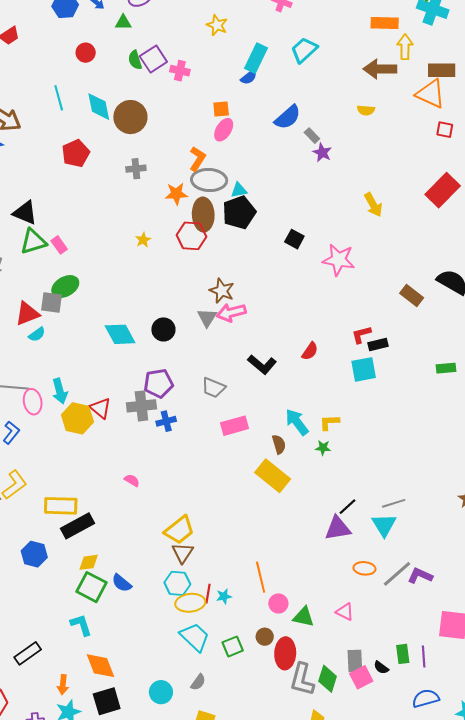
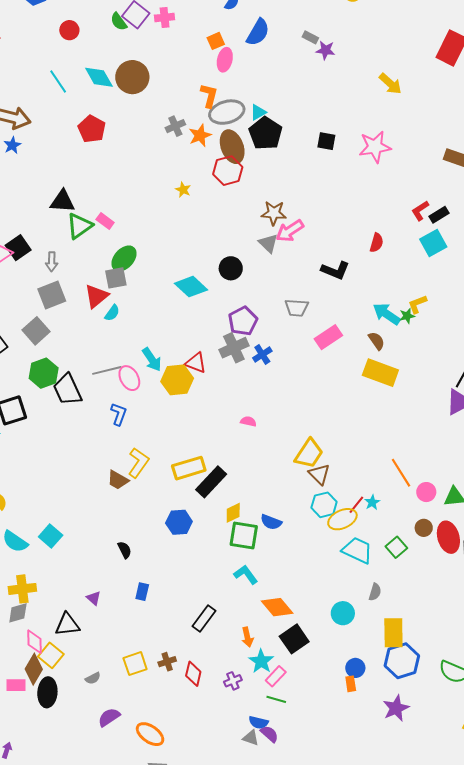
blue semicircle: (288, 117) -> (258, 32), moved
gray cross: (136, 169) -> (175, 126), moved
green star: (323, 448) -> (407, 316), moved
red line: (208, 594) -> (356, 505), turned 48

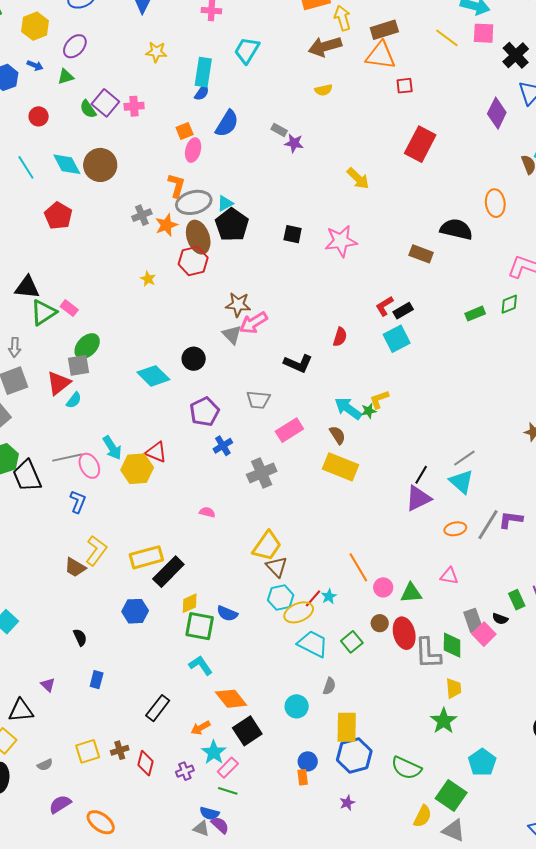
gray cross: (234, 348) -> (262, 473), moved
orange arrow: (247, 637) -> (201, 728), turned 72
purple star: (396, 708) -> (347, 803), size x0.6

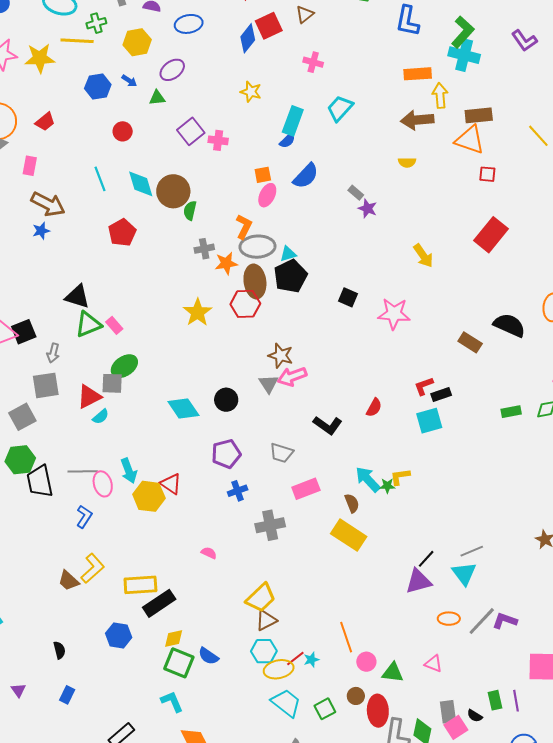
green semicircle: (88, 109) -> (190, 211), moved, turned 36
yellow star: (148, 279) -> (198, 312), size x1.8
brown triangle: (277, 567) -> (266, 620), turned 35

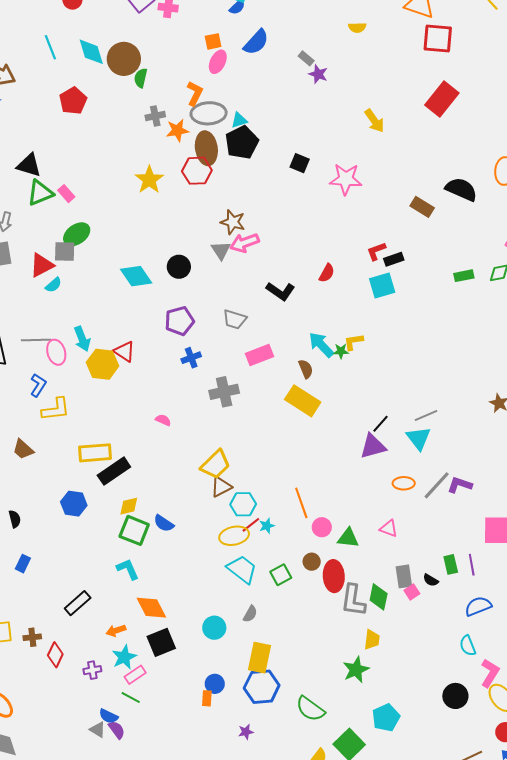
red square: (487, 174) -> (438, 39), size x1.8
yellow L-shape: (92, 568) -> (56, 409), moved, turned 36
cyan hexagon: (264, 651) -> (243, 504), moved
pink square: (456, 727) -> (412, 592), size x0.7

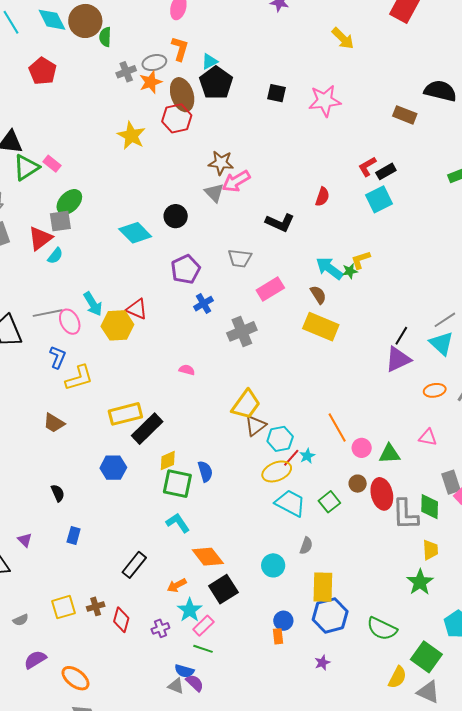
orange L-shape: (195, 93) -> (180, 49), moved
gray ellipse: (209, 113) -> (154, 63), moved, size x0.7
blue semicircle: (164, 523) -> (205, 471), turned -130

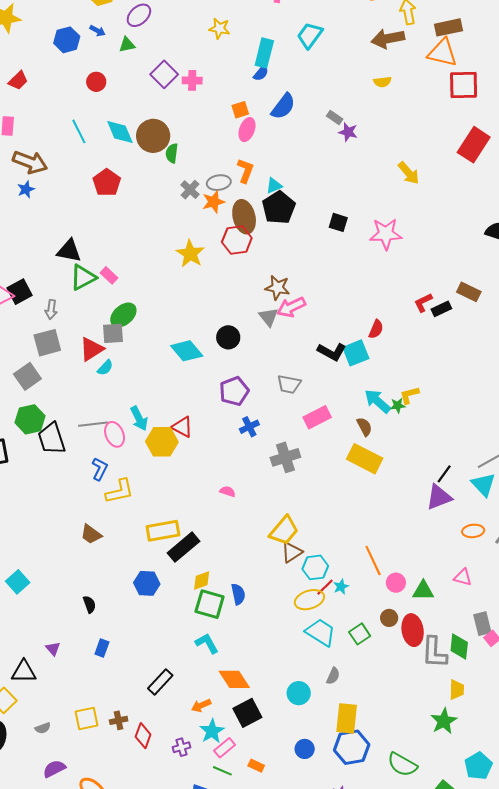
gray cross: (126, 72) -> (190, 190), turned -30
brown rectangle: (405, 115) -> (469, 292), moved
cyan square: (379, 199) -> (356, 353), moved
orange rectangle: (278, 636) -> (256, 766), moved, turned -63

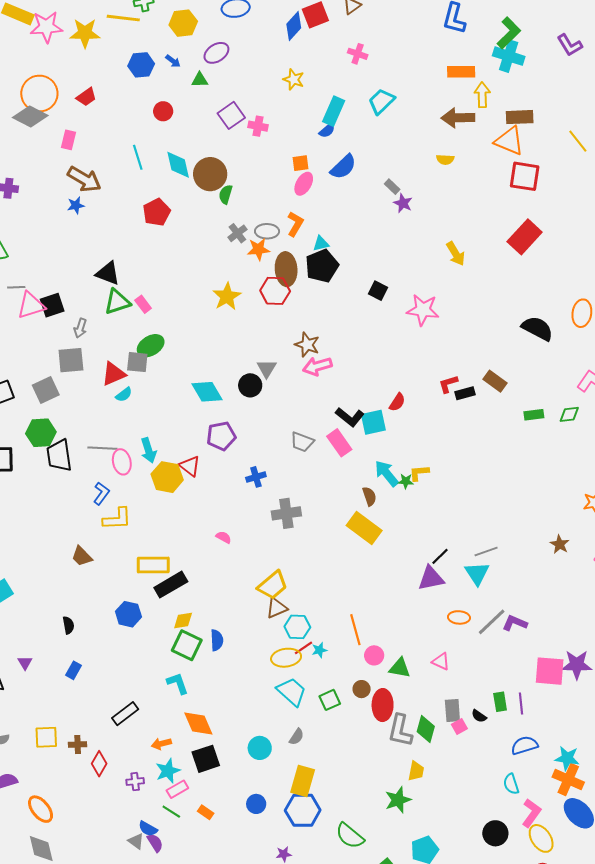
gray triangle: (269, 317) -> (267, 368), moved
purple pentagon: (234, 391) -> (221, 436), moved
pink rectangle: (317, 417) -> (339, 443), moved, turned 72

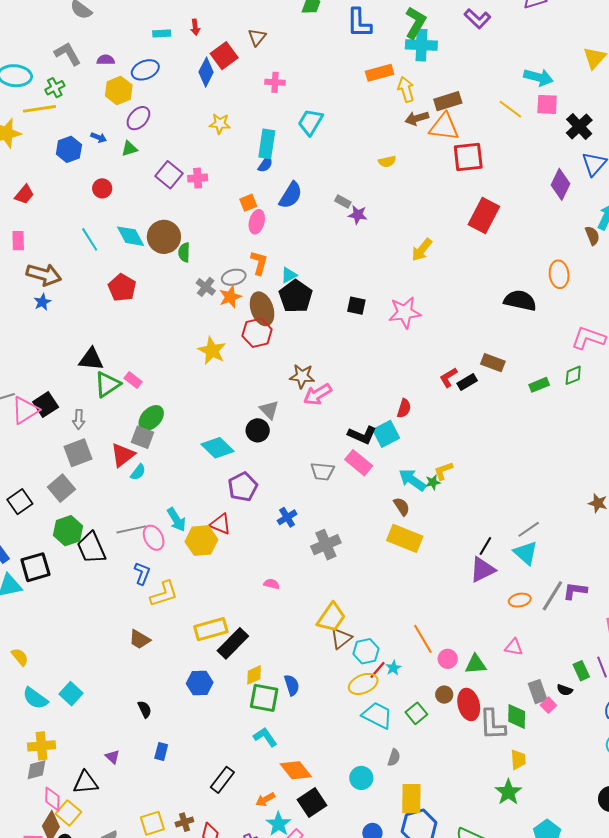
yellow hexagon: (183, 23) -> (119, 90), moved
brown arrow: (458, 118) -> (417, 118), moved, size x0.7
yellow arrow: (456, 254) -> (422, 250), turned 85
gray square: (137, 362) -> (143, 437), turned 30

